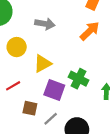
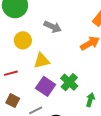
brown square: (30, 108) -> (13, 101), moved

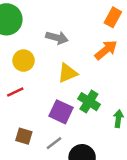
yellow triangle: (42, 61) -> (68, 73), moved
red line: (11, 73) -> (15, 92), moved

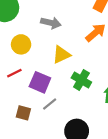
purple square: (61, 112) -> (40, 82), moved
gray line: (54, 143) -> (50, 104), moved

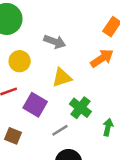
gray line: (50, 104) -> (60, 130), moved

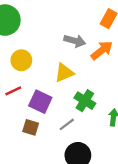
gray arrow: (55, 42) -> (75, 41), moved
brown square: (13, 136) -> (31, 127), moved

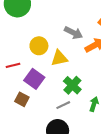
yellow circle: (21, 60) -> (39, 46), moved
gray line: (67, 124) -> (63, 105), moved

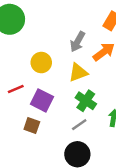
gray arrow: (73, 33) -> (78, 42), turned 102
yellow triangle: (59, 58) -> (78, 72), moved

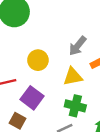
green cross: (86, 101) -> (75, 106), turned -30

